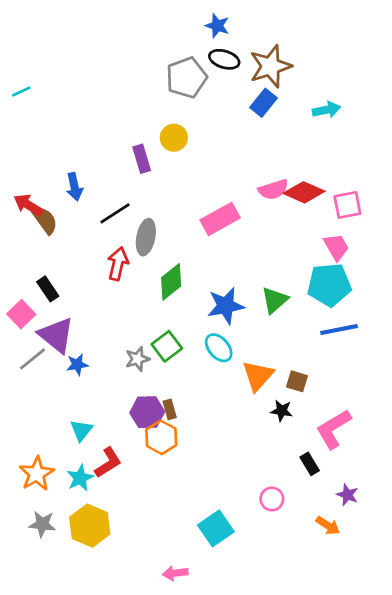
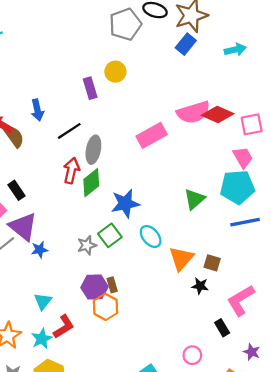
pink semicircle: (273, 190) -> (193, 112), size x1.4
green diamond: (171, 282) -> (91, 183), moved
blue star: (226, 306) -> (125, 204), moved

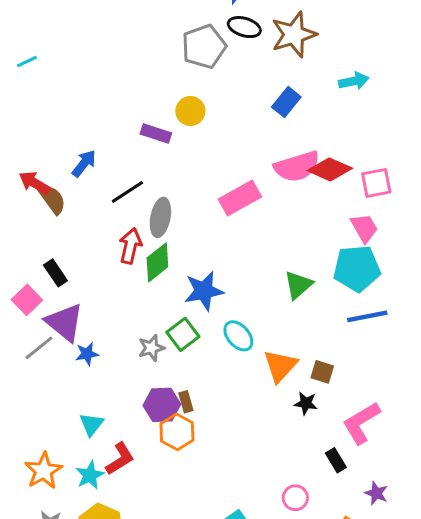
blue rectangle: (186, 44) -> (286, 102), moved
purple rectangle: (90, 88) -> (156, 133), turned -55
blue arrow: (37, 110) -> (84, 163), turned -130

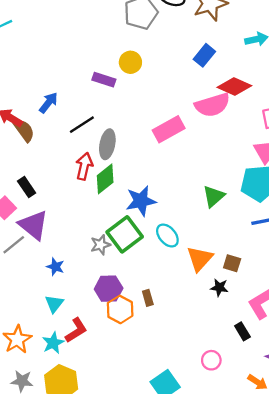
red diamond: (330, 169) -> (234, 87), moved
green square: (183, 334) -> (125, 234), size x1.4
blue star: (87, 354) -> (55, 267), moved, turned 30
brown rectangle: (186, 402) -> (148, 298), moved

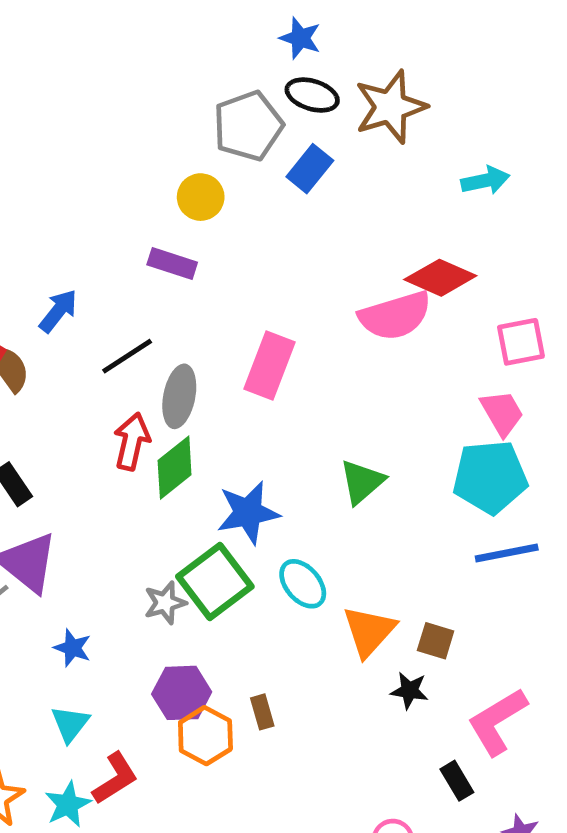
blue rectangle: (204, 55) -> (310, 169), moved
yellow circle: (130, 62) -> (201, 197), moved
pink rectangle: (169, 129) -> (269, 366), moved, turned -40
green triangle: (214, 196) -> (362, 482), moved

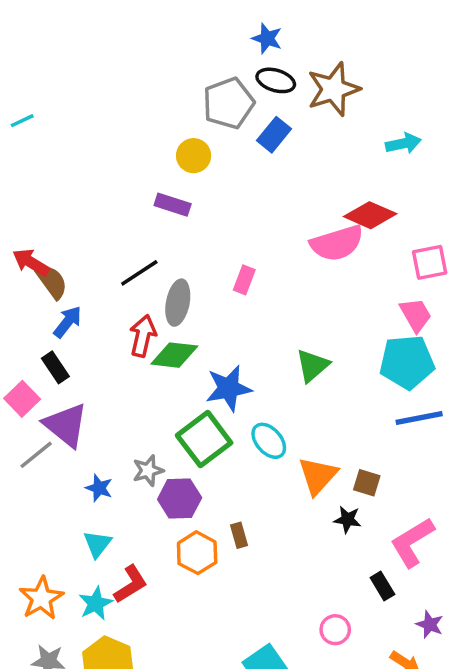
blue arrow: (58, 311) -> (68, 322), moved
pink rectangle: (269, 366) -> (244, 280), size x0.6
green diamond: (175, 468) -> (174, 355), turned 45
gray star: (165, 603) -> (148, 471), moved
purple hexagon: (182, 693) -> (180, 498), moved

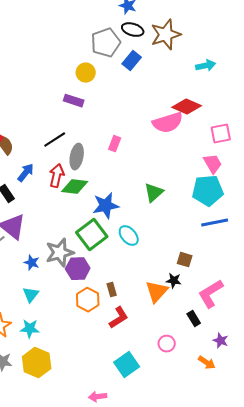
blue arrow: (68, 322) -> (26, 173), moved
gray star: (148, 471) -> (60, 253), size x1.6
orange triangle: (318, 476) -> (157, 292), moved
red L-shape: (131, 584) -> (119, 318), moved
cyan star: (96, 603) -> (30, 329), turned 30

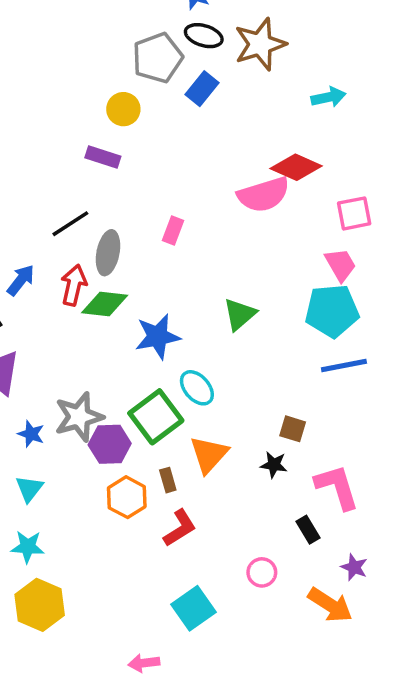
green square: (92, 235) -> (156, 417), moved
orange triangle: (157, 292) -> (209, 454), moved
pink L-shape: (211, 294) -> (337, 487), turned 104
orange arrow: (207, 363) -> (330, 605), size x1.5

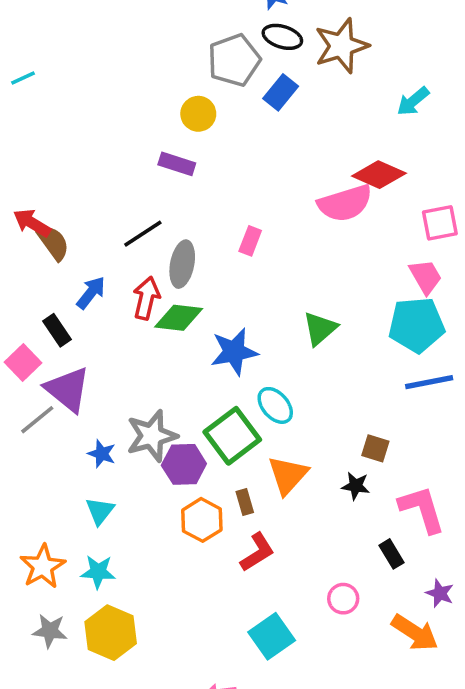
cyan arrow: (329, 97) -> (413, 101), turned 152

